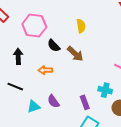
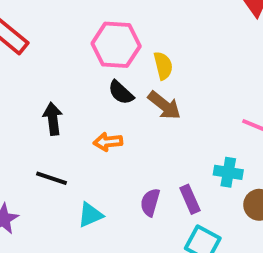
pink hexagon: (34, 25) -> (116, 45), moved
yellow semicircle: (81, 26) -> (163, 66), moved
purple semicircle: (53, 101) -> (150, 202), moved, turned 56

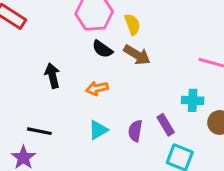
black line: (51, 178) -> (39, 131), moved
cyan triangle: (90, 215) -> (98, 130), moved

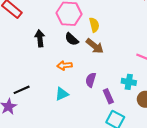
black arrow: (52, 76) -> (40, 38), moved
black line: (39, 131) -> (22, 90), turned -42
purple semicircle: (135, 131) -> (91, 80), moved

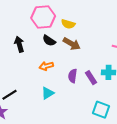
yellow semicircle: (94, 25) -> (68, 24), turned 128
purple rectangle: (108, 96) -> (91, 78), moved

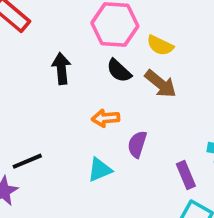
purple semicircle: (73, 76) -> (137, 144), moved
purple rectangle: (91, 78) -> (186, 175), moved

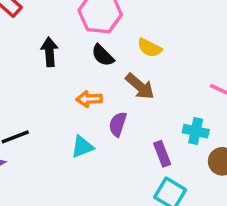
yellow semicircle: (160, 45) -> (150, 48), moved
brown arrow: (161, 84) -> (140, 86), moved

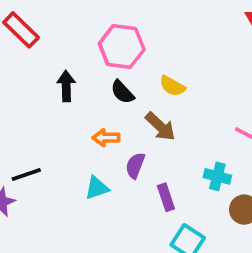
purple rectangle: (162, 154) -> (166, 197), moved

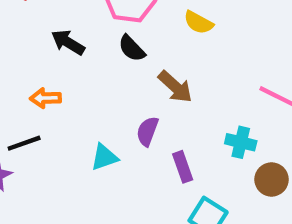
black arrow: (66, 86) -> (68, 42), turned -56
yellow semicircle: (172, 86) -> (198, 22), moved
orange arrow: (106, 138) -> (46, 98), moved

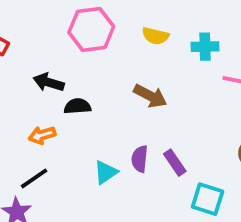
black semicircle: (132, 48) -> (77, 106), moved, turned 144
purple semicircle: (147, 131) -> (140, 159), moved
cyan cross: (241, 142) -> (205, 47), moved

